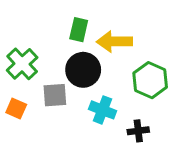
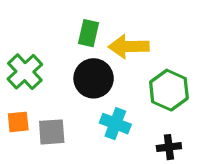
gray square: (55, 95) -> (52, 132), moved
orange square: (16, 108) -> (18, 122), turned -30
black cross: (138, 131) -> (169, 147), moved

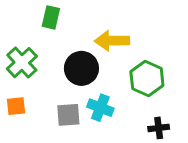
green rectangle: (89, 33) -> (51, 17), moved
gray square: (52, 132) -> (68, 115), moved
black cross: (169, 147) -> (159, 128), moved

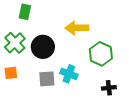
green rectangle: (51, 17) -> (25, 12), moved
black circle: (81, 68) -> (43, 47), moved

